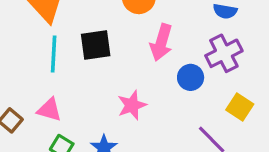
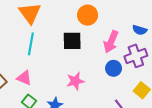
pink arrow: (161, 42) -> (111, 42), moved
black square: (96, 45) -> (72, 41), moved

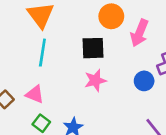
pink arrow: (111, 42) -> (139, 33), moved
pink star: (75, 81) -> (95, 80), moved

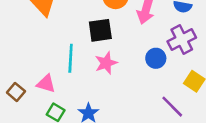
cyan line: (42, 53) -> (71, 58), moved

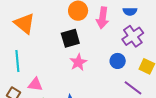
cyan line: (71, 58) -> (17, 61), moved
blue circle: (156, 58) -> (118, 61), moved

